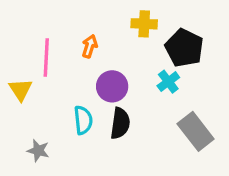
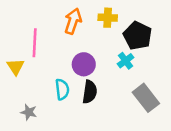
orange arrow: (90, 46) -> (73, 21), moved, size x1.5

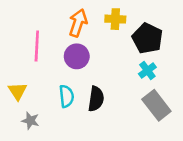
cyan cross: (126, 61) -> (147, 70), moved
purple circle: (84, 64) -> (77, 56), moved
yellow triangle: (16, 67) -> (18, 91), moved

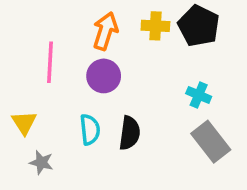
black pentagon: (147, 38) -> (199, 26), moved
cyan cross: (147, 70) -> (199, 95), turned -30

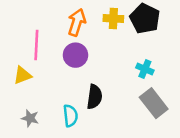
yellow triangle: (24, 123) -> (22, 75), moved, turned 42
cyan semicircle: (90, 130) -> (70, 116), moved

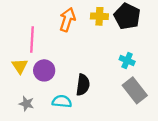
purple circle: (75, 55) -> (44, 70), moved
yellow triangle: (22, 75) -> (20, 66), turned -42
cyan semicircle: (70, 116) -> (62, 101), turned -78

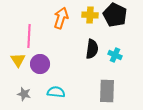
black semicircle: (83, 85) -> (92, 49), moved
gray rectangle: (135, 90) -> (107, 91), moved, turned 40

